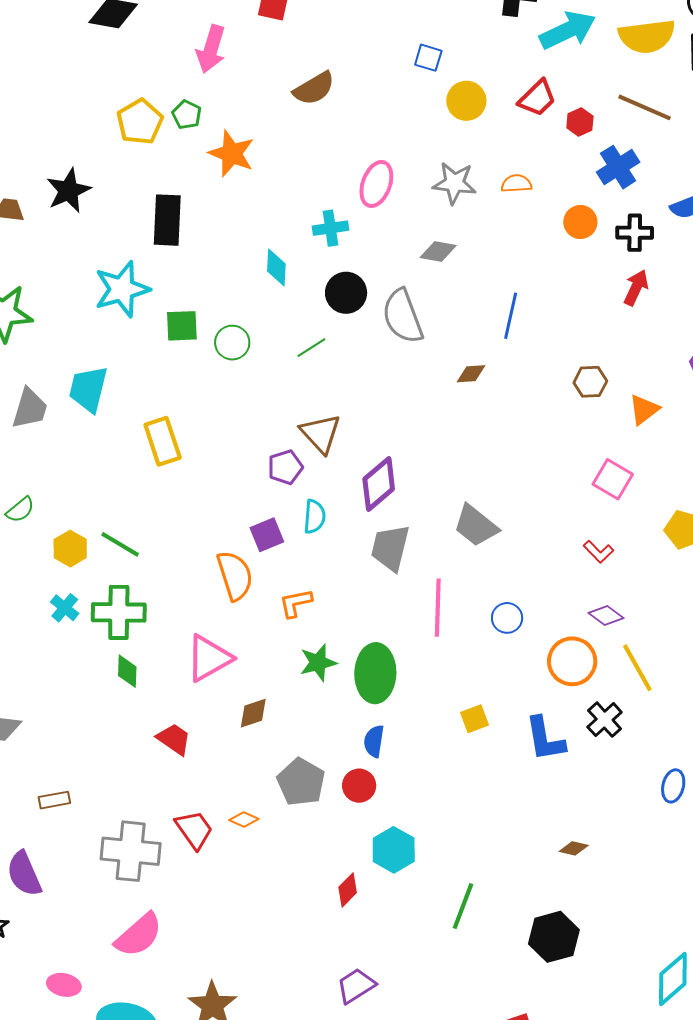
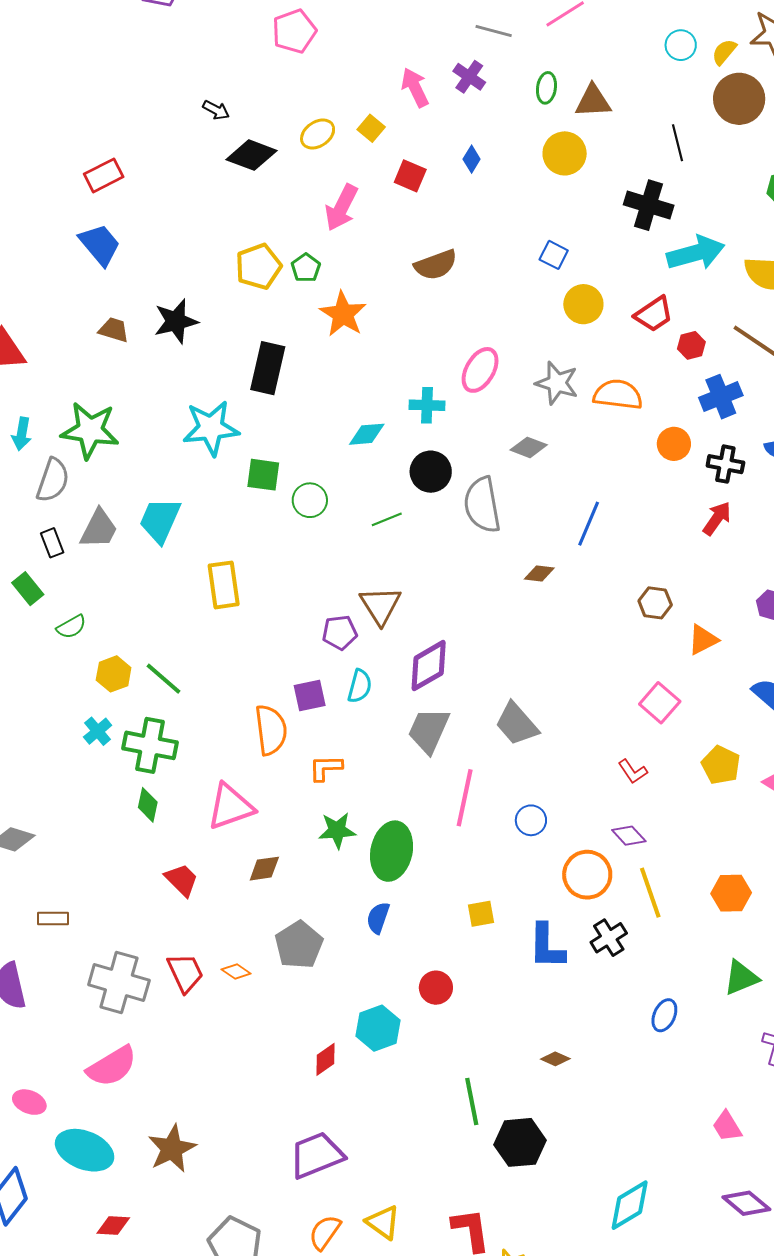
orange semicircle: (516, 184) -> (618, 395), size x1.6
cyan diamond: (276, 267) -> (367, 434), turned 72
red circle: (359, 786) -> (436, 988), moved
green line: (463, 906) -> (472, 1102), moved, turned -42
purple trapezoid: (356, 986) -> (317, 1155), size x1.4

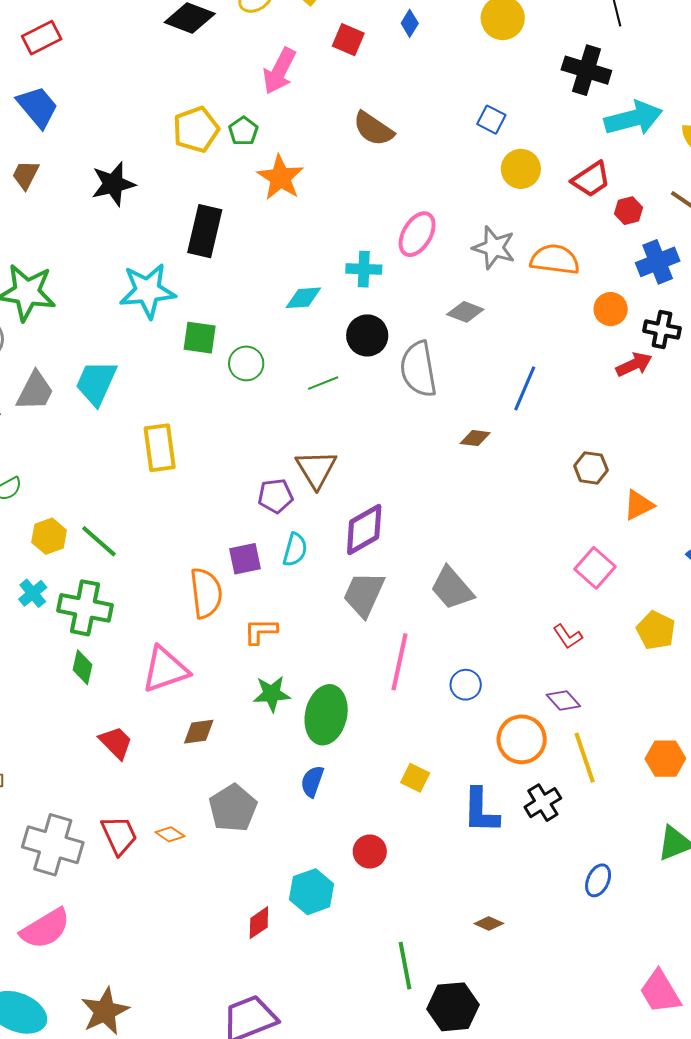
brown semicircle: (436, 265) -> (373, 129), turned 54
brown trapezoid: (114, 330) -> (26, 175), moved, turned -80
red arrow: (717, 518) -> (634, 365), moved, turned 30
yellow square: (481, 914) -> (415, 778), turned 36
pink trapezoid: (727, 1126) -> (660, 992), size x1.4

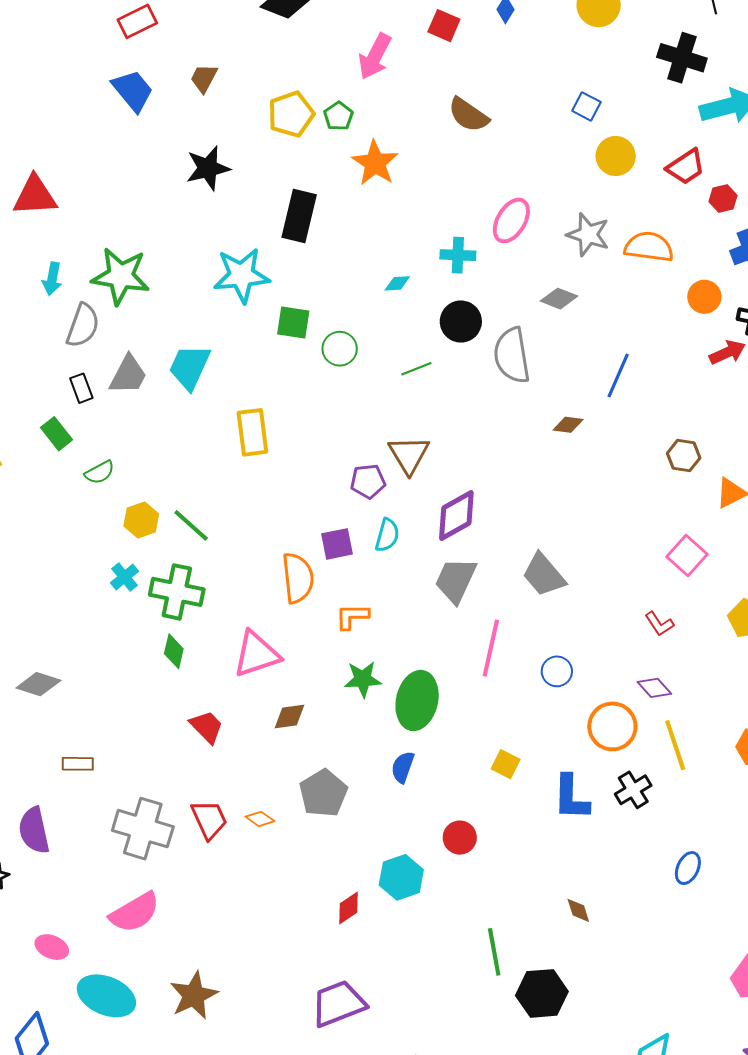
brown trapezoid: (26, 175) -> (204, 78), moved
cyan diamond: (303, 298) -> (397, 283), size x0.7
brown diamond: (489, 923) -> (578, 910), turned 48

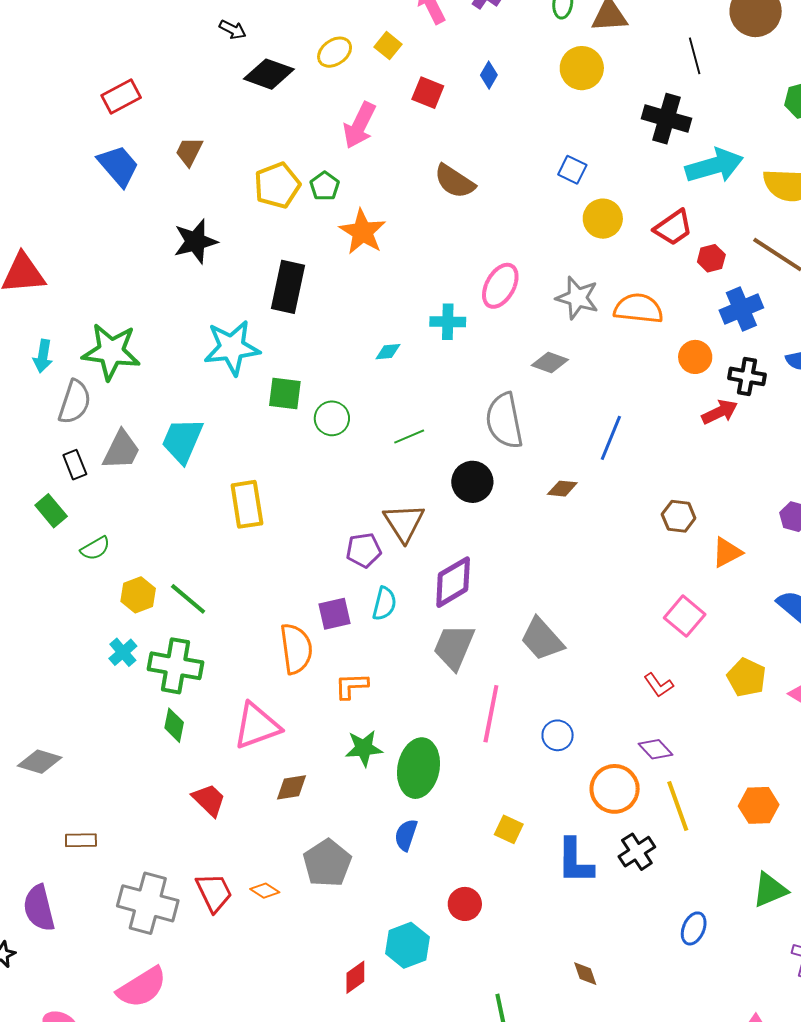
black circle: (461, 322) -> (472, 482), moved

